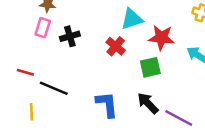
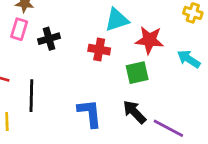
red cross: (116, 46) -> (99, 50), turned -30
black line: (54, 88) -> (31, 96), turned 68

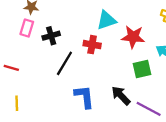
green square: (137, 73) -> (142, 69), moved
black line: (31, 96) -> (64, 63), moved, turned 30

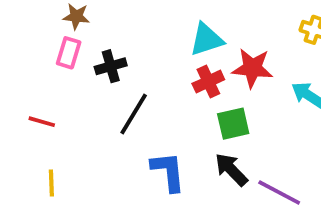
red cross: (92, 45) -> (208, 82), moved, turned -35
green square: (142, 69) -> (233, 124), moved

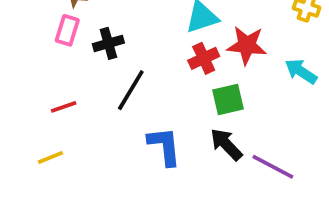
red line: (42, 122) -> (64, 107), moved, turned -35
yellow line: (51, 183) -> (50, 157), turned 70

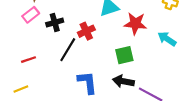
pink rectangle: (67, 30) -> (31, 15), turned 35
red cross: (204, 58) -> (86, 31), moved
black arrow: (226, 144) -> (123, 81), turned -36

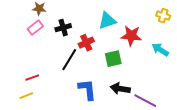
black cross: (55, 22) -> (63, 28), moved
green square: (124, 55) -> (113, 59), moved
red line: (29, 60) -> (32, 78), moved

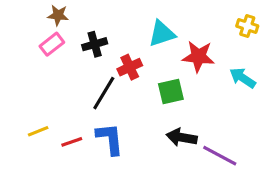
red line: (32, 78) -> (72, 142), moved
blue L-shape: (87, 90) -> (110, 139), moved
yellow line: (26, 96) -> (38, 131), moved

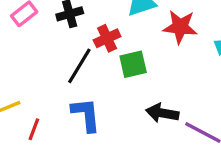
green square: (171, 92) -> (133, 64), moved
red line: (72, 142) -> (34, 129), moved, turned -50

